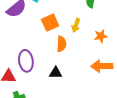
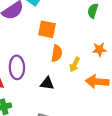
orange square: (50, 23) -> (47, 29), turned 30
yellow arrow: (76, 25) -> (75, 64), moved

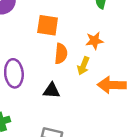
orange star: (99, 49) -> (94, 41), moved

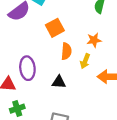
orange square: (48, 25) -> (55, 28), turned -36

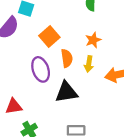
purple ellipse: (27, 68) -> (41, 69), moved
black triangle: (59, 82) -> (66, 92), size x1.5

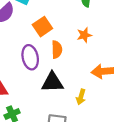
yellow arrow: (89, 64) -> (81, 97), moved

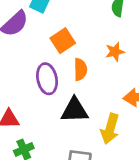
yellow arrow: (81, 97) -> (110, 129), size x1.5

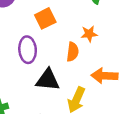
orange semicircle: (80, 69) -> (73, 52), moved

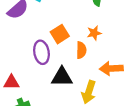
orange square: (45, 18) -> (60, 34), moved

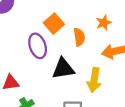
orange star: (94, 33) -> (104, 23), moved

